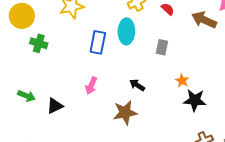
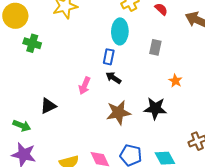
blue rectangle: (98, 42) -> (109, 57), moved, size x0.7
black arrow: (137, 85) -> (113, 78), moved
green arrow: (26, 96) -> (22, 126), moved
black star: (195, 100) -> (155, 108), moved

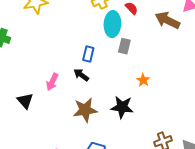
cyan ellipse: (120, 31) -> (112, 24), moved
blue rectangle: (109, 57) -> (88, 54), moved
black triangle: (48, 106) -> (25, 101), moved, turned -48

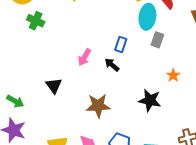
pink arrow: (52, 82) -> (84, 57), moved
brown star: (85, 110) -> (98, 106), moved

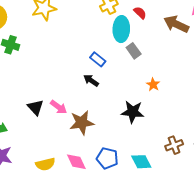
gray rectangle: (157, 40) -> (134, 51), turned -49
blue rectangle: (121, 44) -> (98, 59), turned -63
pink arrow: (84, 57) -> (58, 107), moved, turned -78

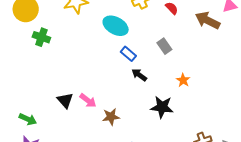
cyan ellipse: (121, 29) -> (116, 26), moved, turned -65
black arrow: (91, 80) -> (139, 75), moved
brown star: (82, 123) -> (111, 117), size x0.7

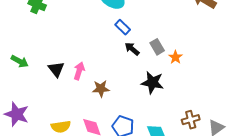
gray rectangle: (164, 46) -> (157, 47), moved
pink arrow: (88, 101) -> (79, 71), turned -114
green arrow: (28, 119) -> (20, 61), moved

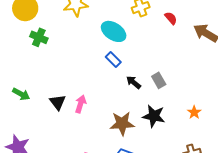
blue rectangle: (123, 27) -> (113, 60), moved
orange star: (175, 57) -> (194, 112), moved
brown star: (101, 89) -> (122, 123), moved, size x1.4

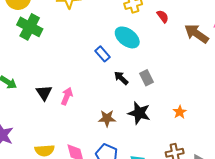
cyan ellipse: (114, 31) -> (127, 37), moved
green cross: (39, 37) -> (30, 27), size x1.4
brown star: (122, 123) -> (107, 118), size x0.7

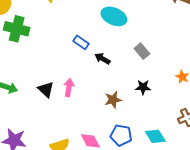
blue rectangle: (102, 54) -> (81, 42), moved
black arrow: (121, 78) -> (102, 59), moved
black star: (139, 113) -> (143, 87), size x0.7

